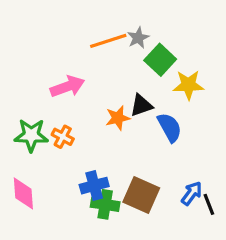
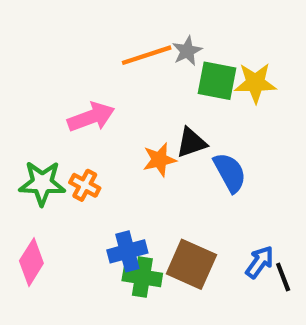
green square: (160, 60) -> (217, 81), turned -32
yellow star: (188, 85) -> (255, 83), moved
pink diamond: (23, 193) -> (31, 262), turned 36

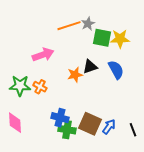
blue semicircle: (230, 172) -> (116, 70), moved
blue cross: (127, 251) -> (60, 118), turned 30
pink diamond: (31, 262) -> (15, 123), turned -35
blue arrow: (260, 262) -> (109, 127), moved

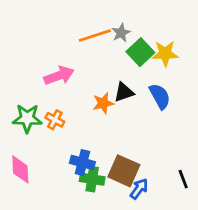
green square: (102, 38) -> (140, 52), turned 36
blue arrow: (109, 127) -> (139, 189), moved

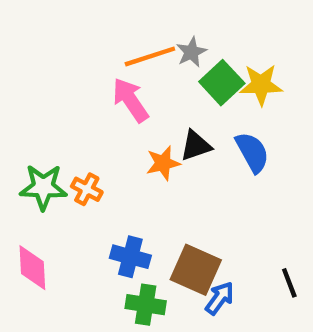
pink arrow: (59, 76) -> (130, 100), moved, turned -104
green cross: (92, 179) -> (146, 305), moved

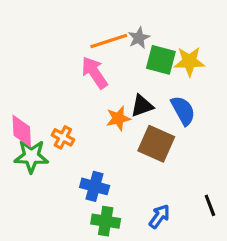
green square: (222, 83) -> (161, 60), turned -32
green star: (43, 187) -> (31, 156), moved
pink diamond: (32, 268) -> (22, 131), moved
brown square: (196, 270) -> (156, 144), moved

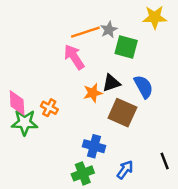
yellow star: (189, 61) -> (155, 17), moved
blue cross: (95, 186) -> (94, 146), moved
green cross: (106, 221) -> (83, 173), turned -30

